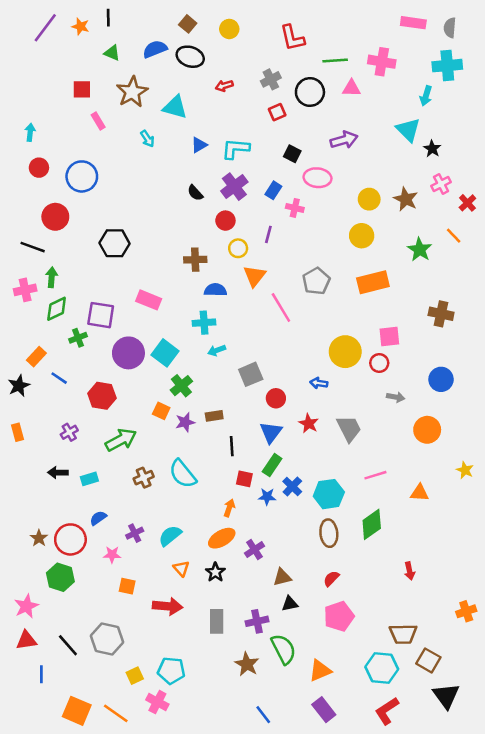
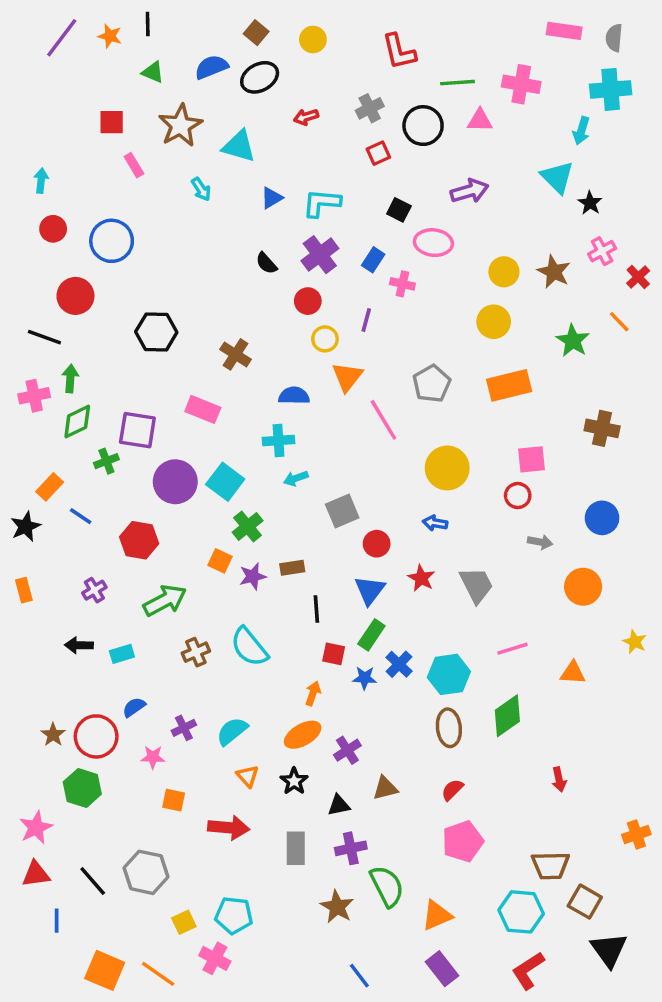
black ellipse: (190, 57) -> (260, 77), turned -48
brown cross: (195, 260) -> (235, 354), moved, turned 35
yellow circle: (345, 352) -> (447, 468), moved
black triangle: (290, 604) -> (339, 805), moved

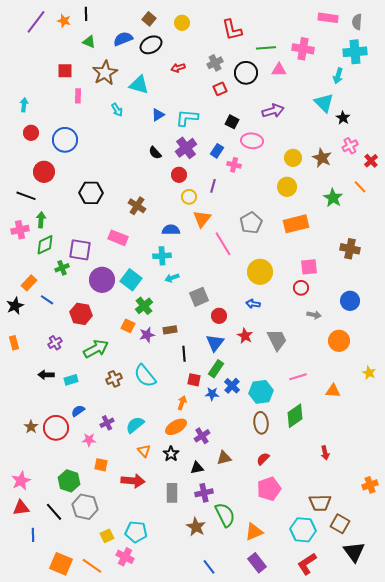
pink rectangle: (134, 165) -> (78, 96), turned 32
green hexagon: (82, 788) -> (69, 481), moved

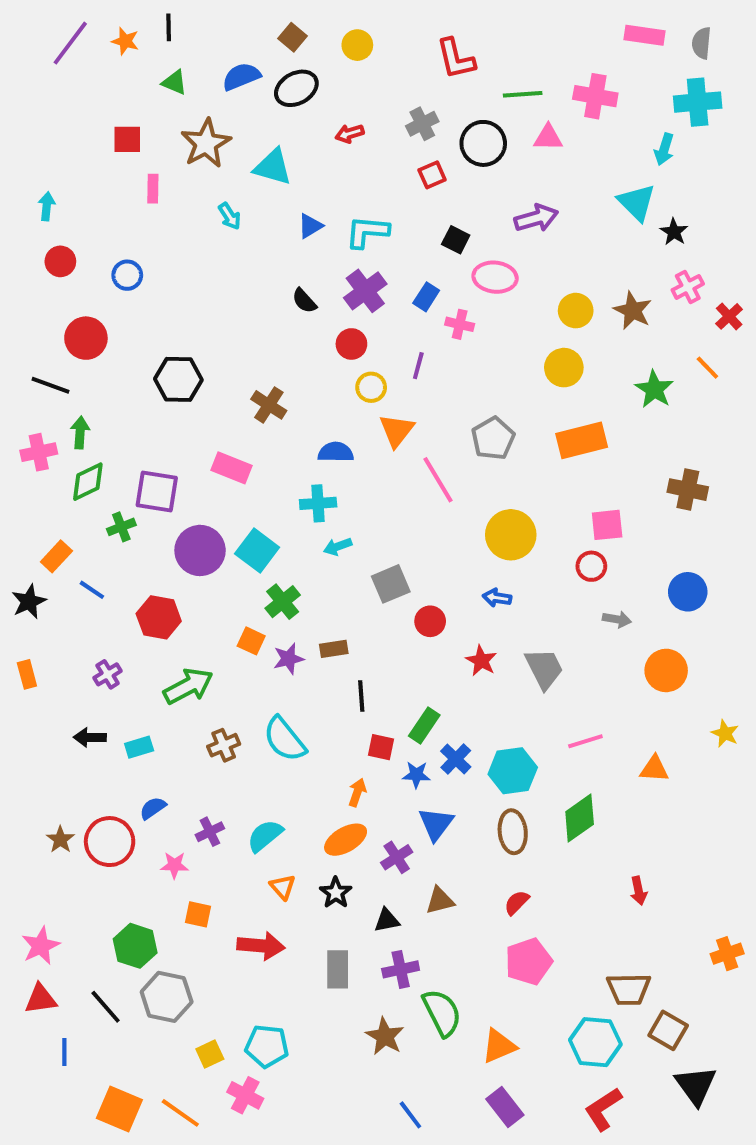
blue circle: (65, 140) -> (127, 275), size x0.6
blue triangle: (215, 343) -> (436, 824), moved

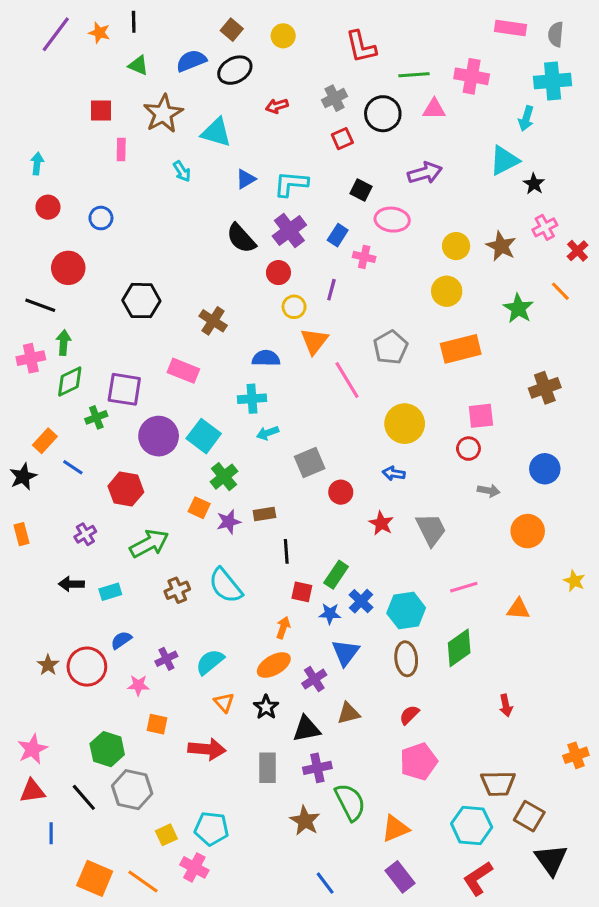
cyan triangle: (637, 202) -> (504, 160), turned 48
black semicircle: (304, 301) -> (241, 238), size x1.5
brown cross: (688, 490) -> (545, 388), turned -32
black triangle: (387, 920) -> (307, 729), size x1.4

